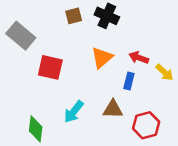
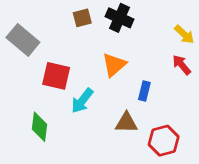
red arrow: (139, 58) -> (182, 65), moved, turned 30
yellow arrow: (165, 72) -> (184, 34), moved
cyan arrow: (74, 112) -> (82, 101), moved
green diamond: (36, 129) -> (40, 127), moved

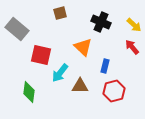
black cross: (119, 18) -> (101, 22), moved
orange triangle: (114, 65) -> (83, 47), turned -36
brown triangle: (126, 123) -> (80, 86), moved
red hexagon: (164, 141) -> (114, 91), moved

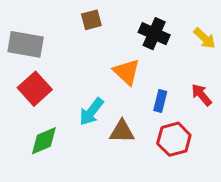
gray rectangle: (17, 29) -> (26, 44), turned -30
red arrow: (132, 47) -> (202, 95), moved
red square: (41, 55) -> (35, 89), moved, turned 35
green diamond: (29, 92) -> (44, 141), turned 60

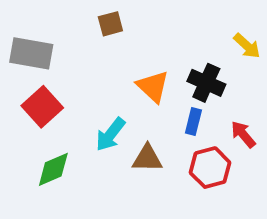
black cross: (154, 34) -> (206, 83), moved
red arrow: (202, 95) -> (243, 134), moved

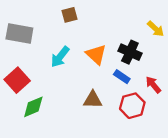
red square: (42, 107) -> (17, 80), moved
blue rectangle: (193, 121) -> (122, 77), turned -70
cyan arrow: (110, 134) -> (60, 57), moved

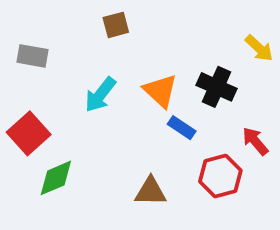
gray rectangle: (19, 33) -> (33, 56), size x0.7
blue rectangle: (122, 77) -> (182, 128), moved
brown triangle: (93, 100) -> (151, 191), moved

